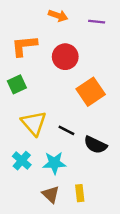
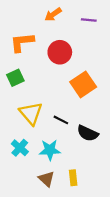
orange arrow: (58, 16) -> (53, 14), turned 126

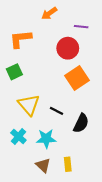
purple line: (89, 20) -> (81, 27), moved
red circle: (60, 52) -> (68, 48), moved
black semicircle: (88, 133) -> (81, 123), turned -90

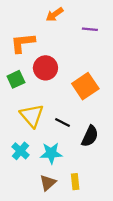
red circle: (68, 48) -> (45, 68), moved
brown triangle: (43, 165) -> (48, 183), turned 35

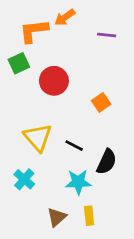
orange L-shape: (23, 43) -> (34, 31), moved
green square: (16, 79) -> (19, 63), moved
orange square: (85, 86) -> (101, 102), size x0.6
cyan star: (51, 153) -> (78, 182), moved

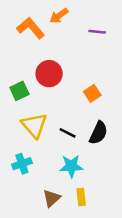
orange L-shape: (34, 31) -> (31, 28), turned 56
green square: (19, 63) -> (19, 91), moved
black semicircle: (107, 162) -> (98, 133), moved
cyan cross: (24, 179) -> (22, 164), turned 30

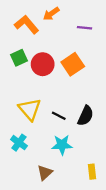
green square: (19, 91) -> (19, 58), moved
orange square: (92, 93) -> (73, 64), moved, size x1.5
cyan cross: (22, 164) -> (19, 143), turned -35
yellow rectangle: (81, 197) -> (92, 172), moved

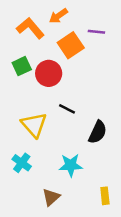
orange square: (73, 64) -> (71, 45), moved
black line: (59, 116) -> (67, 109), moved

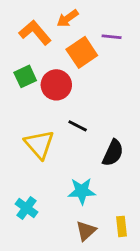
cyan cross: (22, 163) -> (27, 208), moved
brown triangle: (51, 197) -> (86, 231), moved

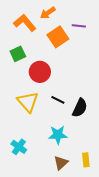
red circle: (56, 85) -> (40, 72), moved
black line: (78, 126) -> (58, 100), moved

